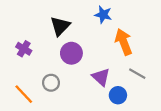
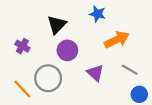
orange arrow: (124, 42) -> (117, 40), turned 85
gray circle: (51, 83) -> (48, 78), size x1.6
blue circle: (118, 95) -> (139, 94), moved

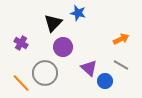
blue star: (97, 14) -> (78, 13), moved
orange arrow: (117, 40) -> (121, 39), moved, size x0.7
blue circle: (139, 94) -> (105, 81), moved

